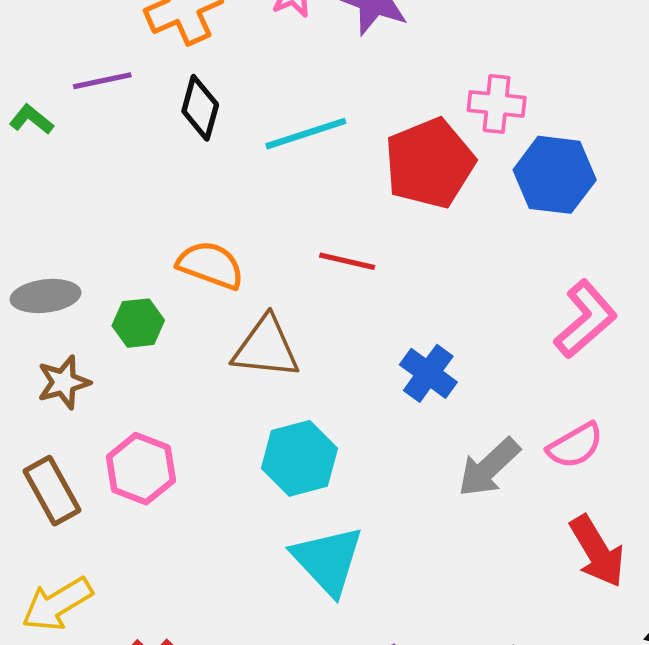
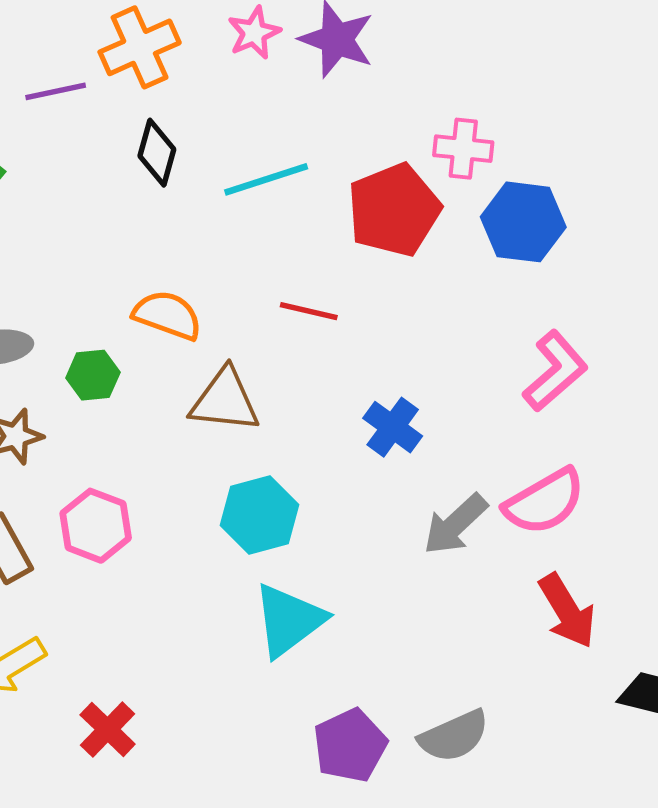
purple line: (102, 81) -> (56, 91), moved
pink semicircle: (575, 445) -> (545, 502), size x1.4
cyan triangle: (328, 560) -> (289, 620), turned 36

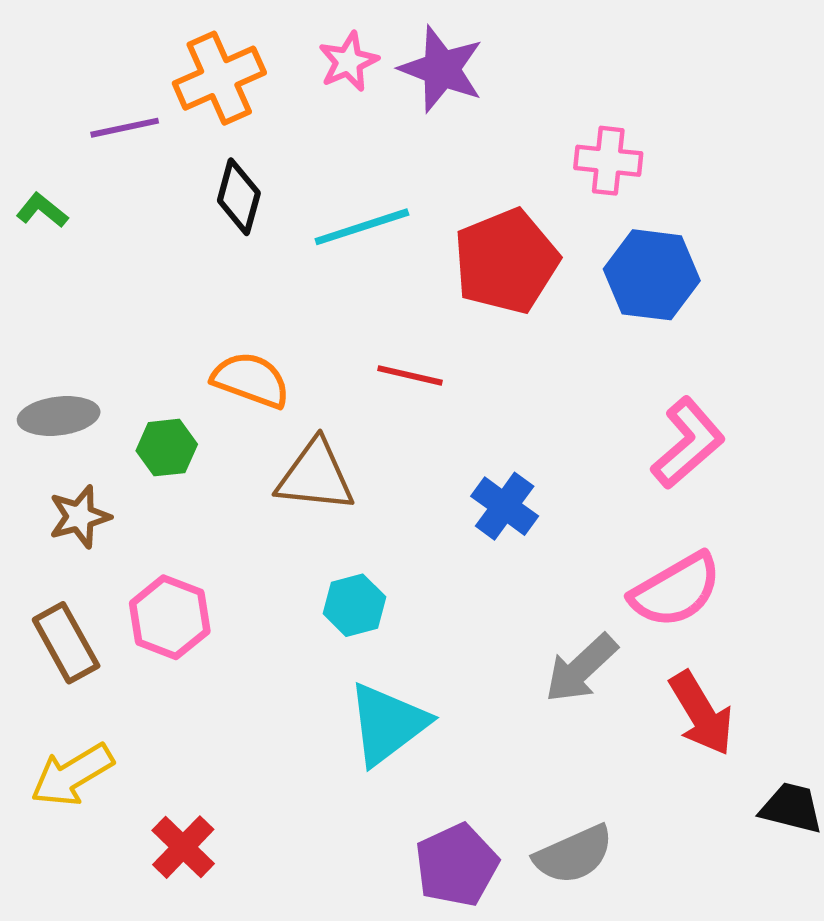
pink cross: (463, 149) -> (608, 161), moved
cyan hexagon: (259, 515) -> (354, 605), size x0.7
gray arrow: (455, 524) -> (581, 668), moved

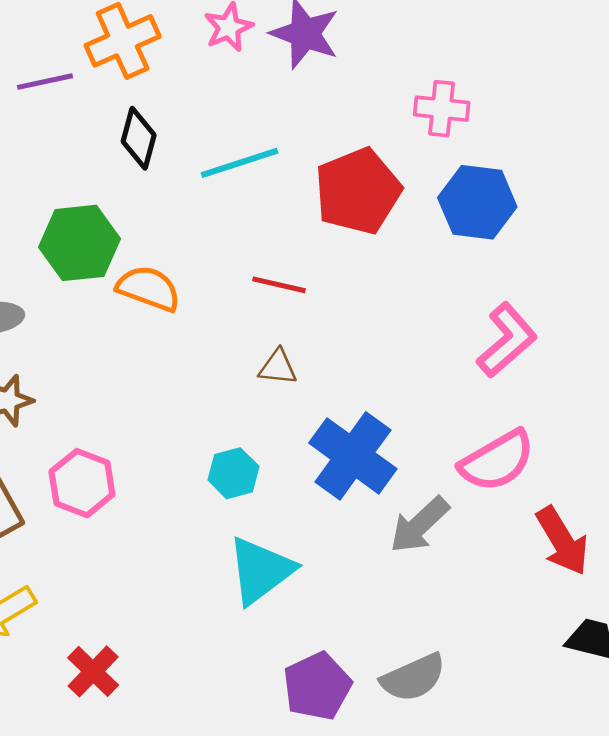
green hexagon: (167, 448) -> (79, 243), moved, size x1.6
brown triangle: (315, 476) -> (278, 367), moved, size x0.6
blue cross: (505, 506) -> (353, 456), moved, size x1.6
red arrow: (701, 713) -> (562, 541), moved

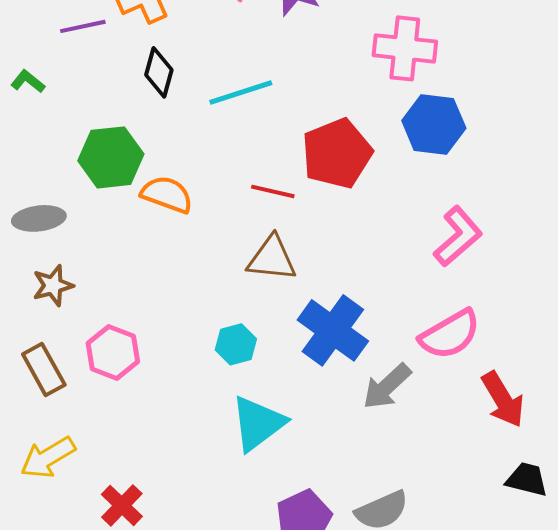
pink cross: (442, 109) -> (405, 48), size x1.4
red pentagon: (358, 191) -> (337, 153), moved
brown triangle: (278, 367) -> (272, 258), size x1.6

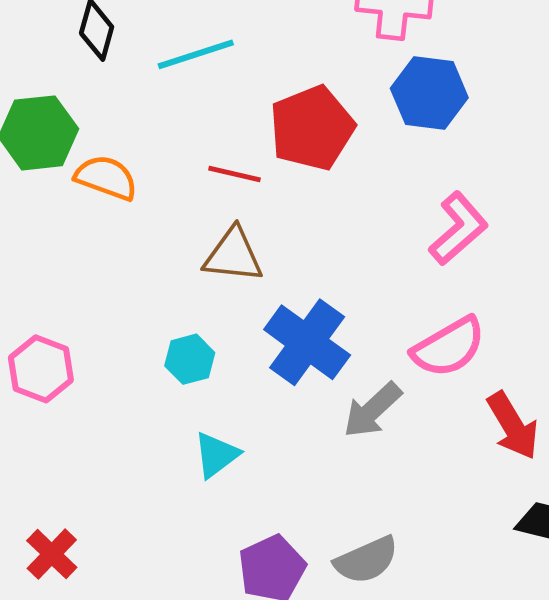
cyan triangle: (258, 423) -> (216, 455), size x0.7

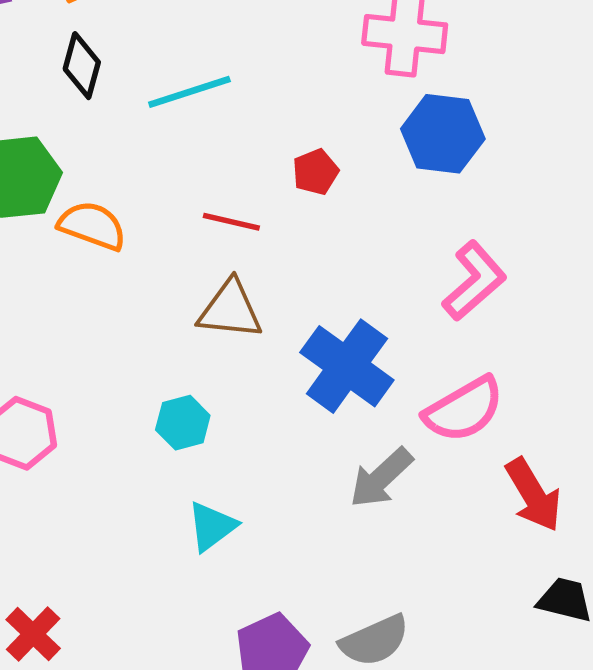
red pentagon: (312, 128) -> (315, 172), size x0.5
blue cross: (307, 342) -> (347, 366), moved

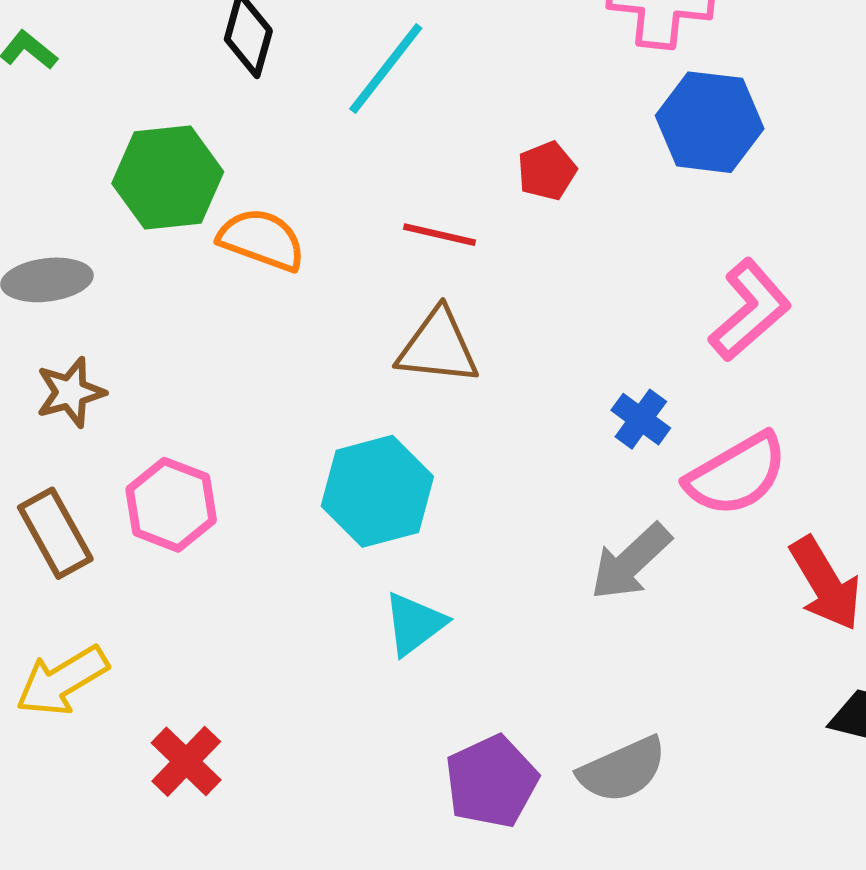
cyan line: (189, 92) -> (386, 69), turned -34
blue cross: (347, 366) -> (641, 419), moved, size x0.5
cyan hexagon: (183, 423) -> (377, 491), size x1.6

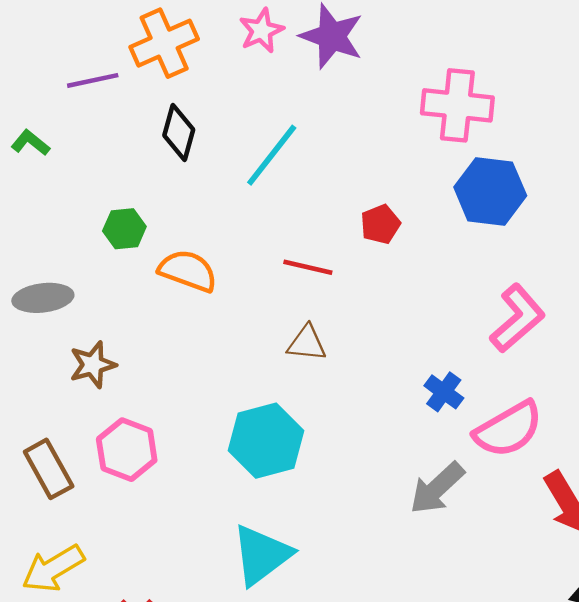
green hexagon: (168, 178) -> (124, 229), size x0.6
brown triangle: (438, 347) -> (307, 343), size x0.7
brown star: (70, 392) -> (93, 365), moved
cyan triangle: (414, 624) -> (261, 555), moved, size x1.4

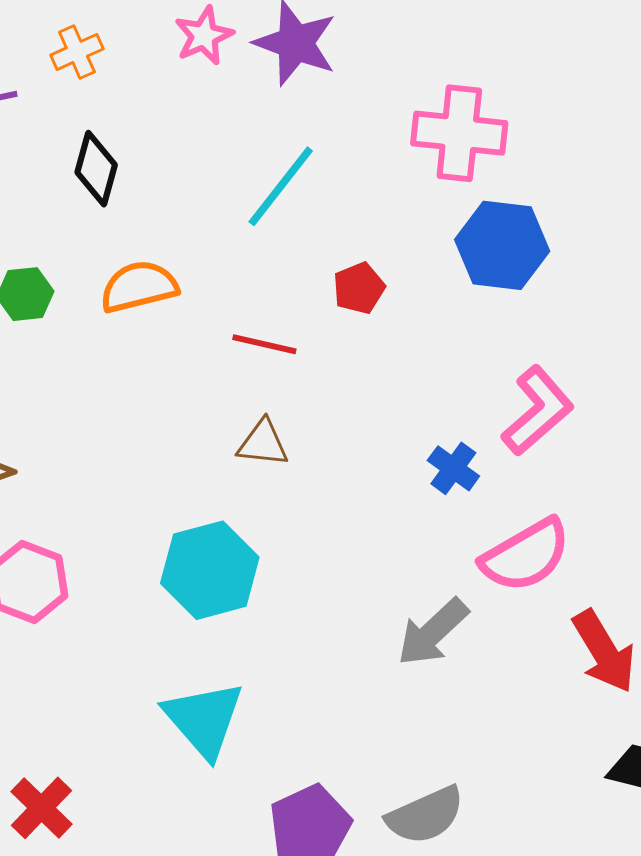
orange cross: (164, 43) -> (77, 52), size x0.6
cyan line: (272, 155) -> (281, 186), moved
orange semicircle: (188, 271) -> (139, 287), moved, turned -34
blue cross: (444, 392) -> (453, 468), moved
cyan triangle: (261, 555) -> (204, 719), turned -34

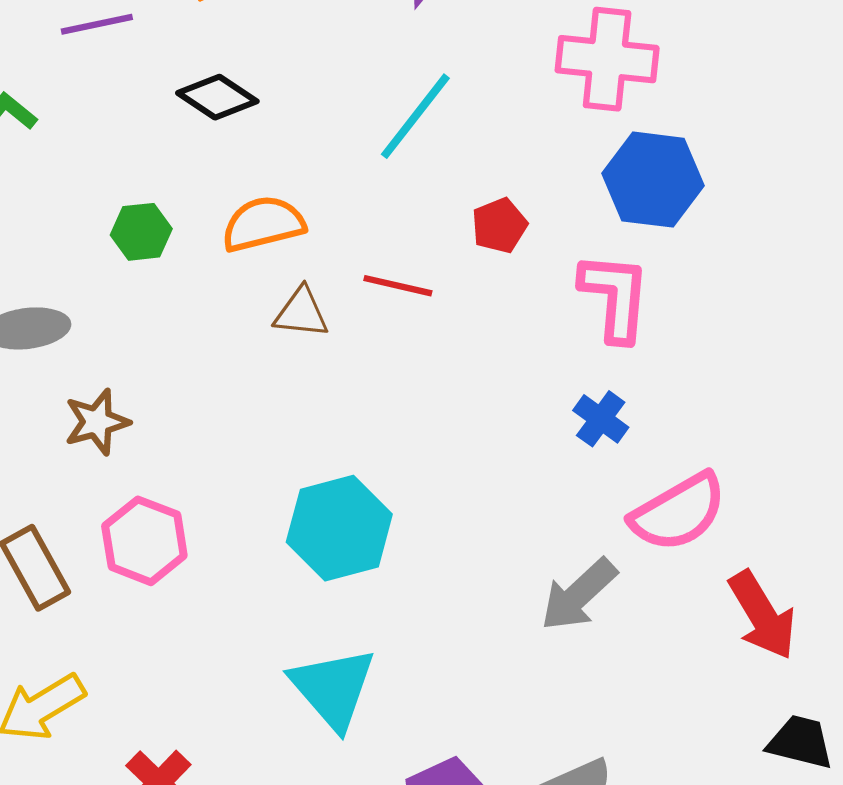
black diamond: (96, 169) -> (217, 97), turned -72
pink L-shape: (538, 411) -> (615, 297), moved, turned -44
brown triangle: (263, 443) -> (301, 313), moved

